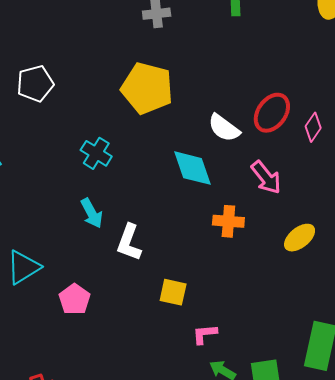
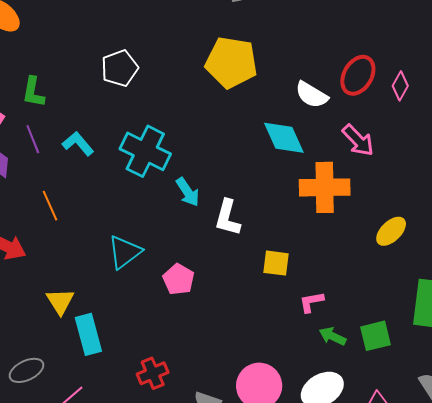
cyan cross: (96, 153) -> (145, 151), moved, size x1.6
orange cross: (228, 221) -> (325, 187), size x1.6
yellow ellipse: (300, 238) -> (391, 231), moved

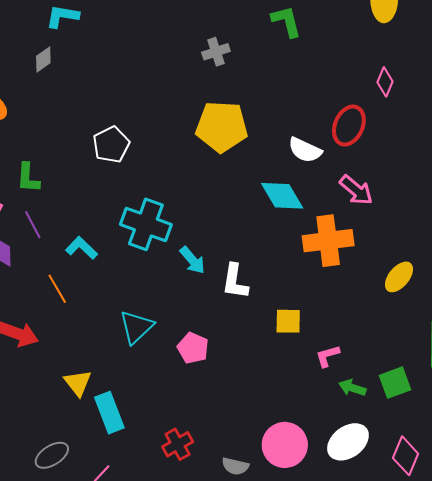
pink diamond: (400, 86) -> (385, 82), moved
cyan L-shape: (78, 144) -> (82, 248), moved

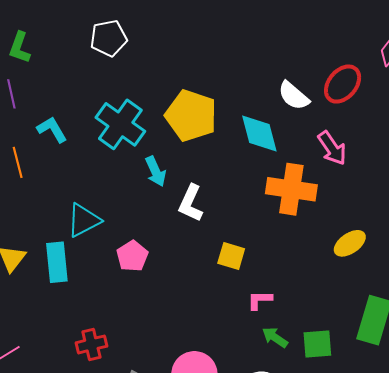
yellow pentagon: (222, 127) -> (191, 116), moved
cyan rectangle: (109, 413) -> (57, 262), moved

